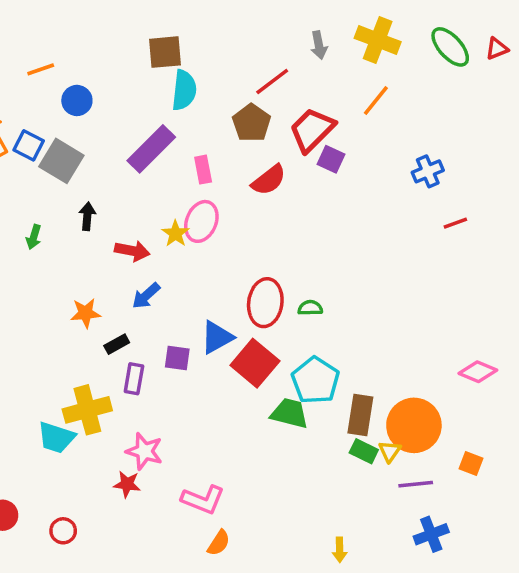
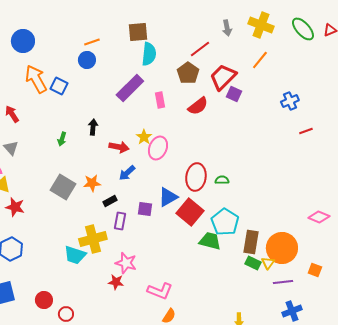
orange line: (41, 69) -> (92, 42), moved
gray square: (61, 161) -> (63, 187), moved
pink ellipse: (201, 221) -> (158, 148), moved
red circle: (63, 531) -> (66, 314), moved

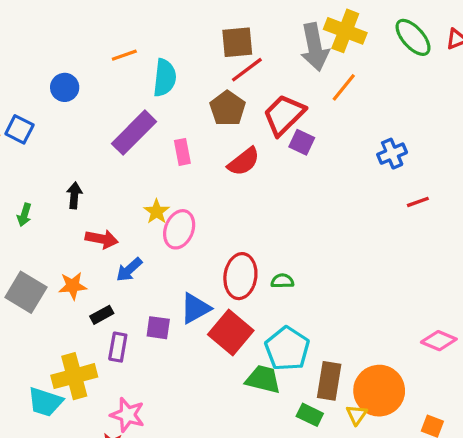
gray arrow: (227, 28) -> (315, 47), moved, size x1.8
brown square: (138, 32) -> (237, 42), moved
orange line: (92, 42) -> (124, 55), moved
red arrow: (119, 147) -> (102, 239), moved
green rectangle: (253, 263) -> (310, 415), moved

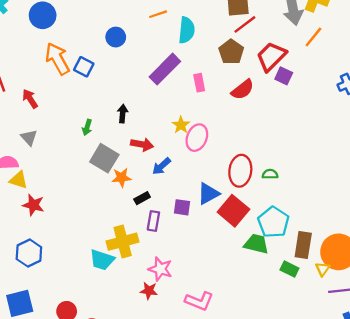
gray square: (26, 292) -> (104, 158), moved

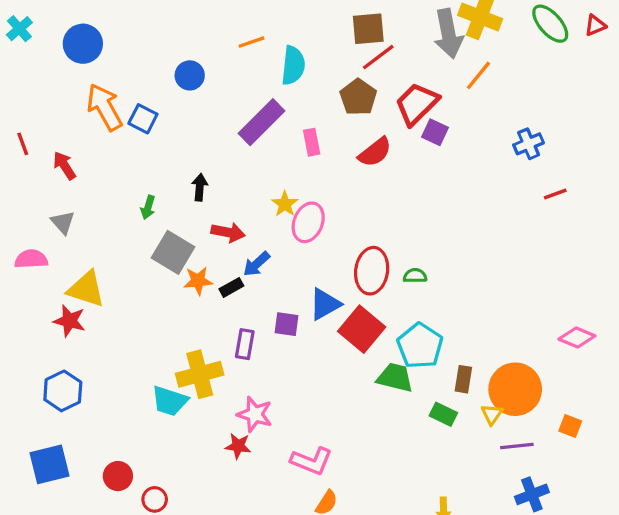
yellow triangle: (19, 180) -> (86, 289), moved, size x1.4
black rectangle: (142, 198) -> (231, 287), moved
brown rectangle: (303, 245) -> (463, 379), size x0.7

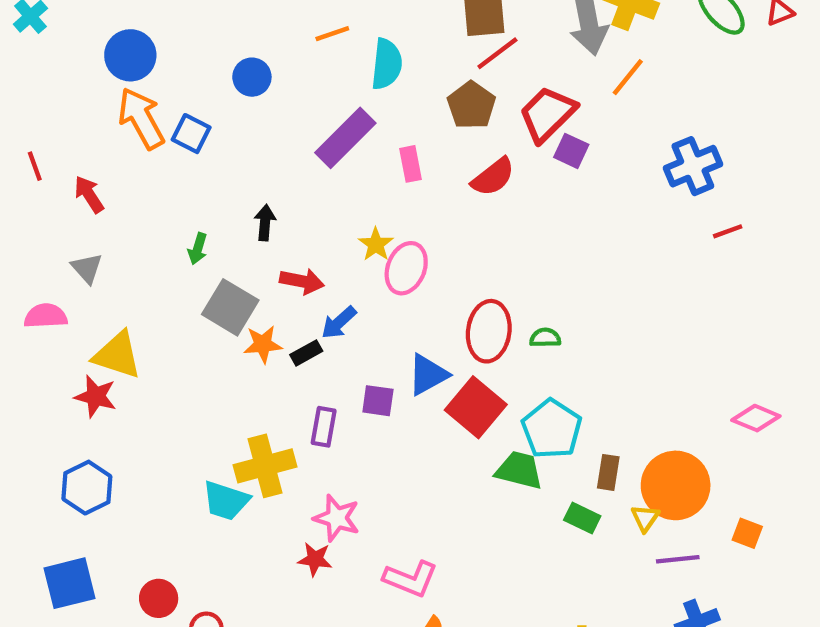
blue circle: (83, 44) -> (130, 55), moved
blue cross: (529, 144) -> (693, 166), size x1.4

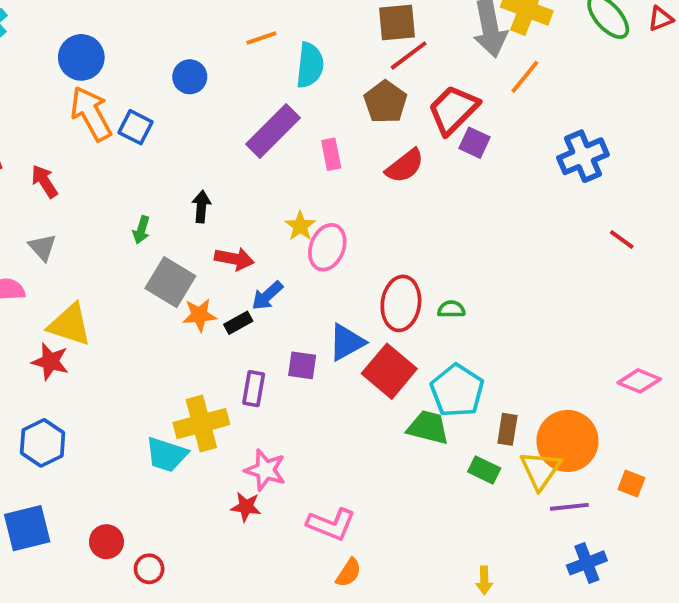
red line: (728, 231) -> (622, 239), moved, turned 56
yellow triangle: (645, 518) -> (540, 470), size x1.6

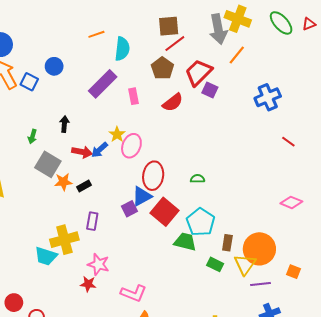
blue circle: (190, 77) -> (54, 66), moved
blue arrow: (267, 296) -> (99, 150), moved
red ellipse: (401, 303) -> (153, 176), moved
purple square: (302, 365) -> (129, 209), moved, turned -35
pink diamond: (639, 381) -> (291, 202), moved

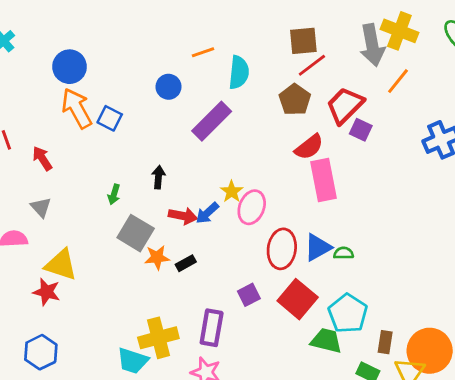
blue circle: (54, 66) -> (169, 87), moved
pink rectangle: (134, 96) -> (323, 180), moved, size x1.8
blue triangle: (142, 196) -> (318, 247), moved
purple rectangle: (92, 221) -> (212, 328), moved, size x1.4

